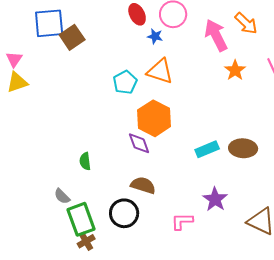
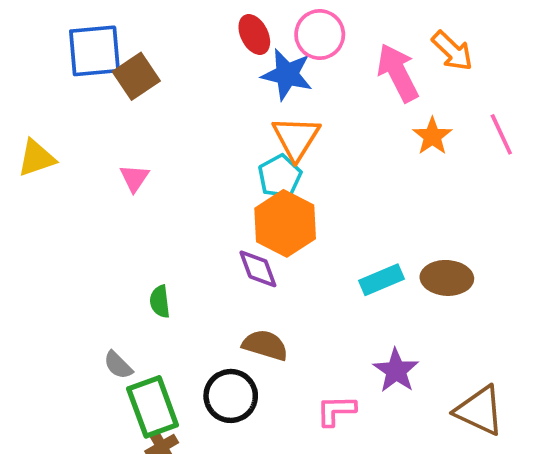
blue star: (155, 36) -> (287, 74), size x1.8
pink triangle: (14, 59) -> (134, 178), moved
orange triangle: (160, 71) -> (296, 138), turned 44
cyan pentagon: (125, 82) -> (280, 176), moved

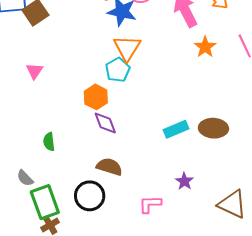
orange hexagon: (285, 223) -> (96, 97), moved, size x0.7
purple star: (396, 371) -> (184, 181), size x0.7

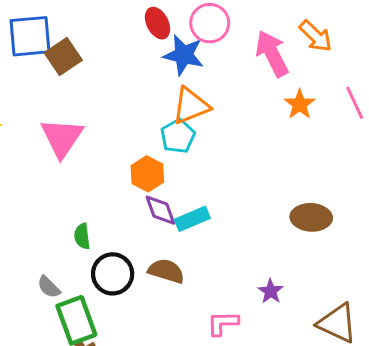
orange triangle: (127, 48) -> (191, 106), turned 36
pink triangle: (34, 71) -> (62, 138), size x1.8
cyan rectangle: (176, 129) -> (192, 219), moved
black circle: (90, 196) -> (113, 274), moved

